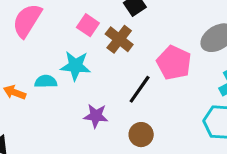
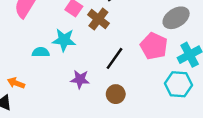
pink pentagon: (174, 63) -> (154, 46), moved
orange arrow: (15, 92) -> (16, 83), moved

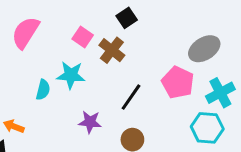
cyan semicircle: (41, 52) -> (43, 90), turned 105

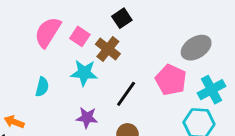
pink semicircle: (25, 33) -> (48, 32), moved
cyan star: (71, 75) -> (84, 73), moved

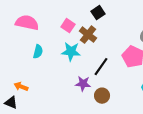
pink semicircle: (48, 32) -> (27, 23), moved, turned 70
cyan semicircle: (42, 87) -> (38, 52), moved
purple star: (87, 118) -> (83, 84), moved

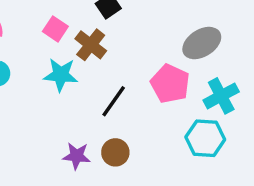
purple star: (83, 84) -> (77, 156), moved

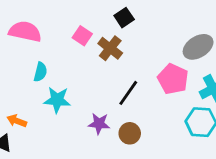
cyan star: (61, 75) -> (57, 100), moved
purple star: (77, 156) -> (99, 124), moved

